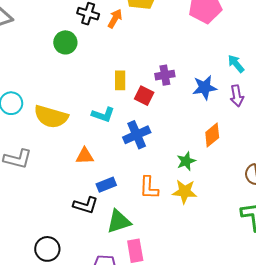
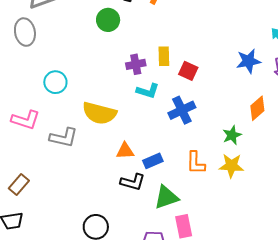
purple cross: (165, 75) -> (136, 64), moved
yellow semicircle: (51, 117) -> (99, 113), moved
orange triangle: (85, 156) -> (125, 151), moved

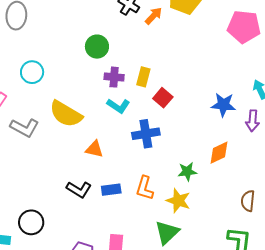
green circle: (108, 20) -> (97, 47), moved
orange triangle: (125, 151) -> (94, 149), moved
blue rectangle: (153, 161) -> (111, 190), moved
green triangle: (166, 197) -> (167, 232), moved, turned -40

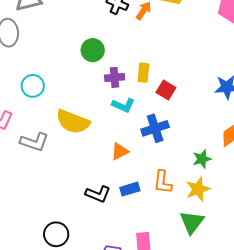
orange triangle: (94, 149) -> (120, 151), moved, turned -30
yellow star: (178, 201) -> (198, 189), turned -30

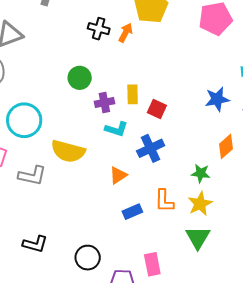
cyan circle: (33, 86) -> (24, 120), size x1.5
green star: (202, 159) -> (201, 173), turned 30
black L-shape: (98, 194) -> (35, 244), moved
black circle: (56, 234) -> (88, 258), moved

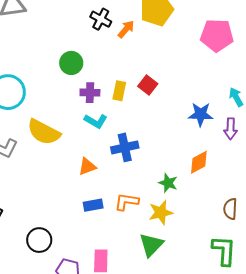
red square: (157, 109) -> (148, 85), moved
orange L-shape: (164, 201) -> (127, 202), turned 85

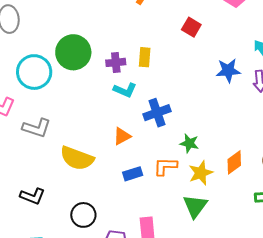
green circle: (71, 63) -> (73, 52), moved, size x1.5
red square: (148, 85) -> (191, 27), moved
yellow semicircle: (44, 132) -> (77, 158), moved
orange diamond: (199, 162) -> (234, 162), moved
green star: (168, 183) -> (189, 143), moved

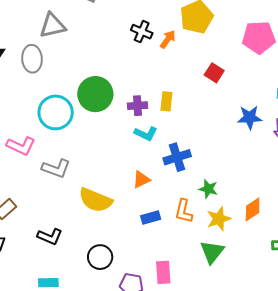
orange L-shape: (165, 166) -> (184, 211), turned -80

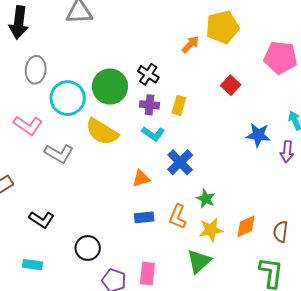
black cross: (142, 32) -> (148, 74), moved
gray ellipse: (32, 59) -> (36, 70), moved
blue cross: (177, 157) -> (180, 162), turned -36
yellow semicircle: (95, 200) -> (102, 132), moved

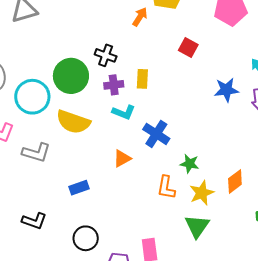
blue rectangle: (144, 217) -> (79, 188), moved

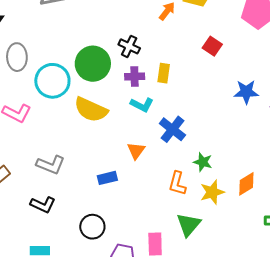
gray L-shape: (36, 153) -> (51, 165), moved
orange triangle: (122, 158) -> (136, 151), turned -30
blue rectangle: (79, 188) -> (107, 178), moved
green triangle: (197, 226) -> (188, 225), moved

